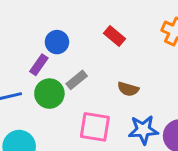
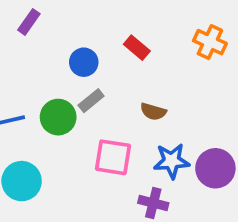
blue circle: (57, 42) -> (84, 62), moved
purple rectangle: (39, 65) -> (29, 22), moved

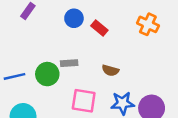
blue circle: (84, 62) -> (74, 18), moved
gray rectangle: (91, 101) -> (69, 63), turned 35

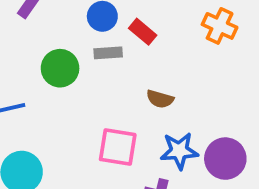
gray rectangle: (69, 63) -> (108, 53), moved
green circle: (47, 74) -> (60, 68), moved

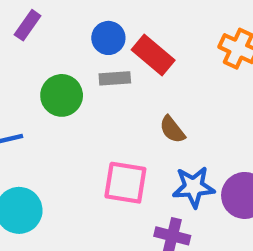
red rectangle: (143, 32) -> (153, 55), size x1.4
brown semicircle: (160, 99) -> (172, 129), turned 36

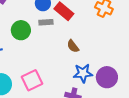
pink square: (125, 183) -> (32, 80), moved, turned -35

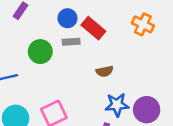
brown semicircle: (73, 46) -> (105, 71), turned -64

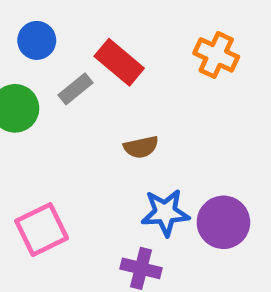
blue circle: (67, 18) -> (37, 40), moved
gray rectangle: (71, 42) -> (76, 89), turned -35

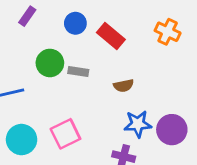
blue circle: (37, 40) -> (75, 23), moved
gray rectangle: (76, 89) -> (78, 71), moved, turned 48

